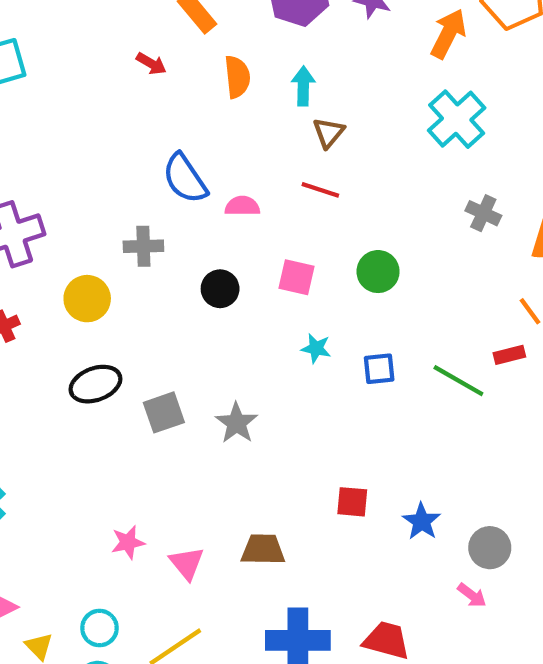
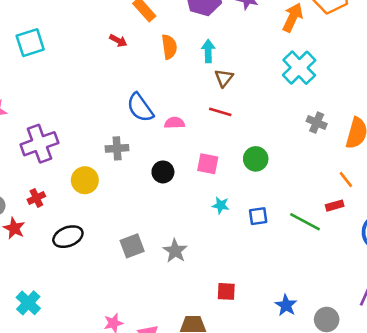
black ellipse: (95, 384) -> (68, 237), moved
red square: (352, 502) -> (226, 291), moved

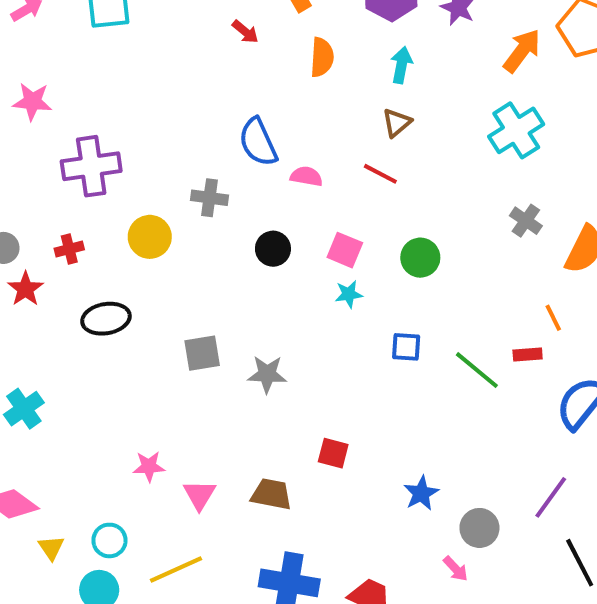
cyan arrow: (208, 51) -> (401, 65), moved
cyan star: (221, 205) -> (349, 294), moved, turned -30
gray star: (175, 251) -> (267, 374), turned 30

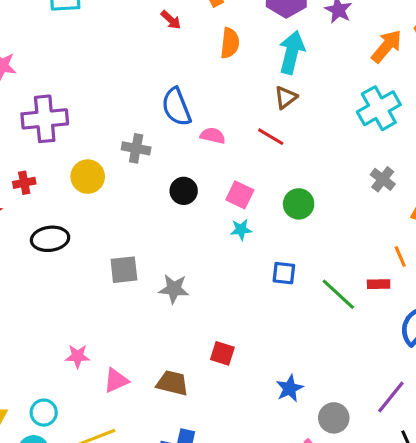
cyan arrow: (401, 65) -> (292, 52), size x1.5
pink triangle: (199, 495) -> (116, 380), turned 32

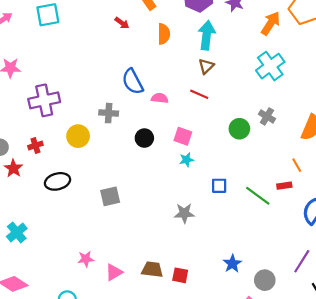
gray cross: (383, 179) -> (267, 116), moved
green circle: (299, 204) -> (239, 129), moved
gray star: (174, 289) -> (184, 213), moved
red square: (222, 353) -> (180, 275), moved

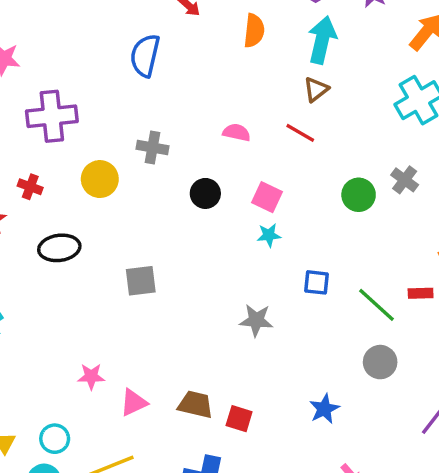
blue semicircle: (133, 82) -> (145, 56), moved, turned 35
red cross: (35, 145) -> (30, 187), turned 32
gray circle: (265, 280) -> (380, 362), moved

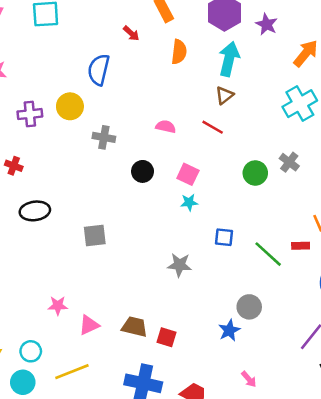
purple cross: (52, 116) -> (30, 114), size x0.7
yellow circle: (100, 179) -> (70, 106), moved
gray circle: (380, 362) -> (249, 307), moved

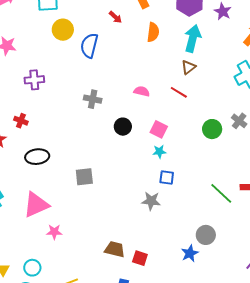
yellow circle: (70, 106) -> (63, 30), moved
blue square: (224, 237) -> (167, 177), moved
pink triangle: (89, 325) -> (36, 205), moved, size x1.6

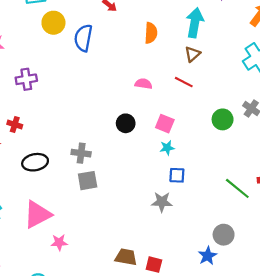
orange semicircle: (153, 32) -> (151, 33), moved
gray cross: (93, 99) -> (81, 153), moved

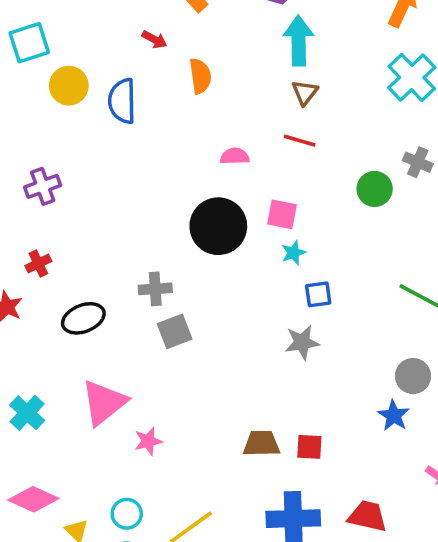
orange semicircle: (151, 33) -> (200, 76), moved
black circle: (126, 123) -> (218, 226), size x1.8
red cross: (15, 124) -> (38, 263), turned -32

